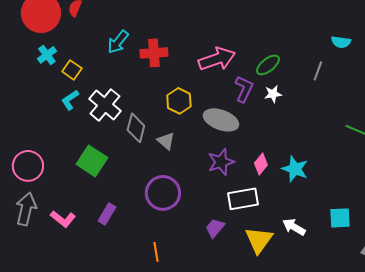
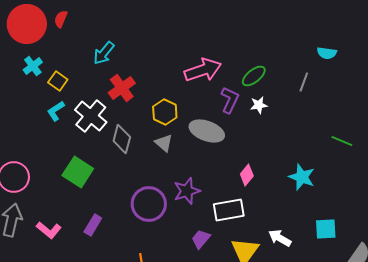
red cross: (154, 53) -> (122, 88), moved, turned -32
gray triangle: (166, 141) -> (164, 143), moved
purple star: (221, 162) -> (187, 191), moved
cyan star: (295, 169) -> (302, 177), moved

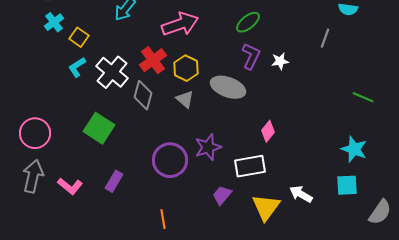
pink arrow: (203, 70) -> (180, 24), moved
green ellipse: (254, 76) -> (248, 22), moved
red cross: (122, 88) -> (153, 60), moved
cyan star: (302, 177) -> (354, 149), moved

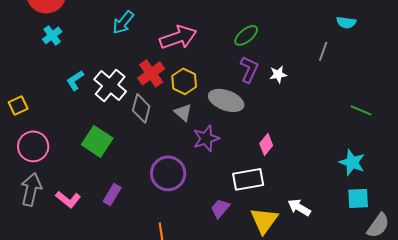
yellow square: (79, 37) -> (18, 105), moved, turned 30
purple star: (208, 147) -> (206, 138), moved
cyan square: (347, 185) -> (358, 198), moved

